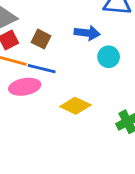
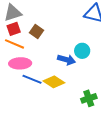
blue arrow: (87, 33) -> (66, 60), moved
blue line: (42, 69) -> (32, 79), moved

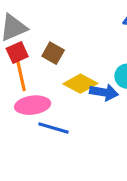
orange line: (14, 44) -> (21, 76), turned 60
yellow diamond: (54, 82) -> (80, 84), moved

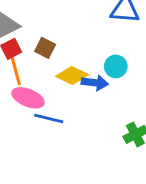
pink ellipse: (33, 105) -> (28, 98), turned 32

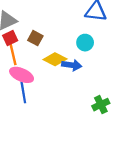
cyan circle: (116, 66) -> (85, 43), moved
blue line: (49, 118) -> (23, 92), moved, turned 65

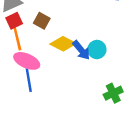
cyan circle: (85, 43) -> (97, 50), moved
blue arrow: (72, 65) -> (81, 50), turned 42

